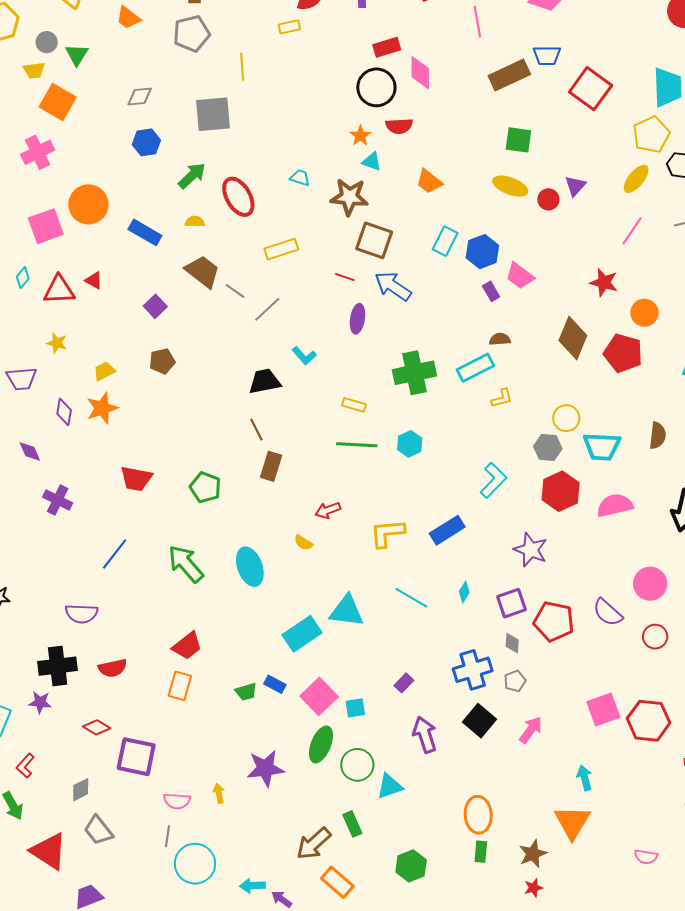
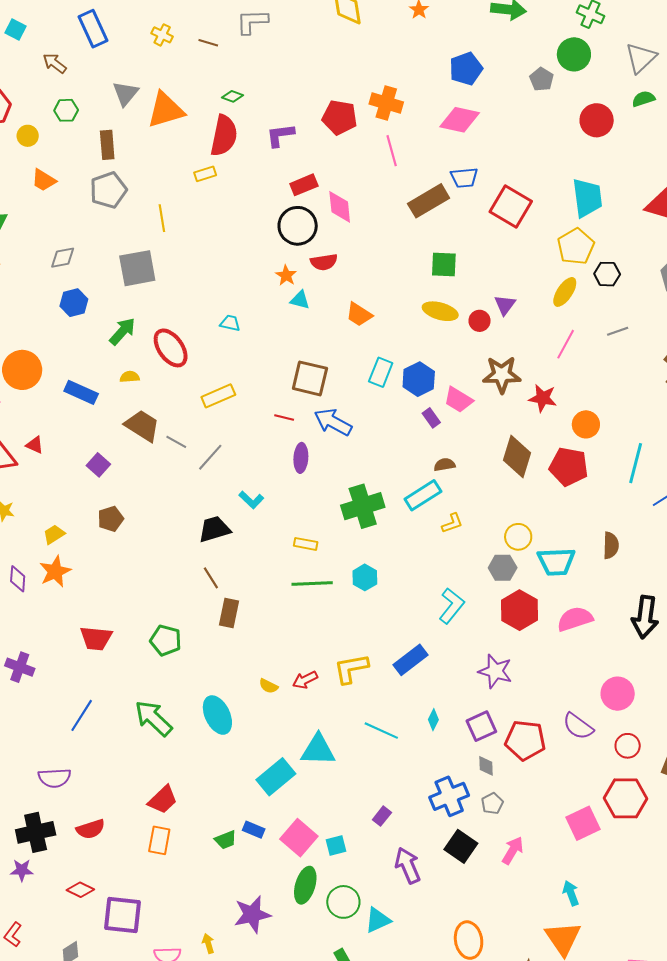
brown star: (349, 197) -> (502, 375), moved
red arrow: (328, 510) -> (305, 680), moved
red hexagon: (649, 721) -> (625, 798), moved

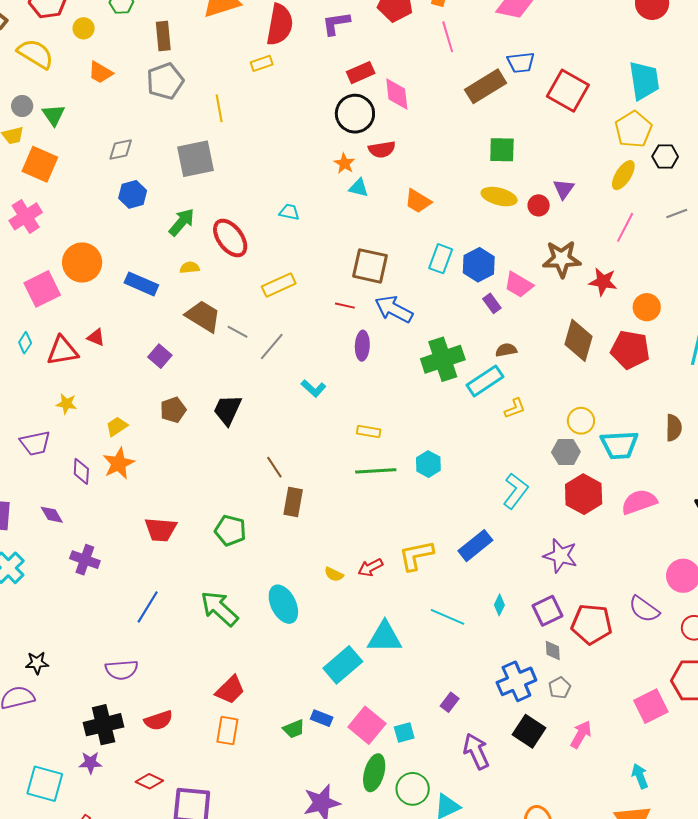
green cross: (363, 506) -> (443, 359), moved
black trapezoid: (214, 529) -> (228, 410), moved, turned -48

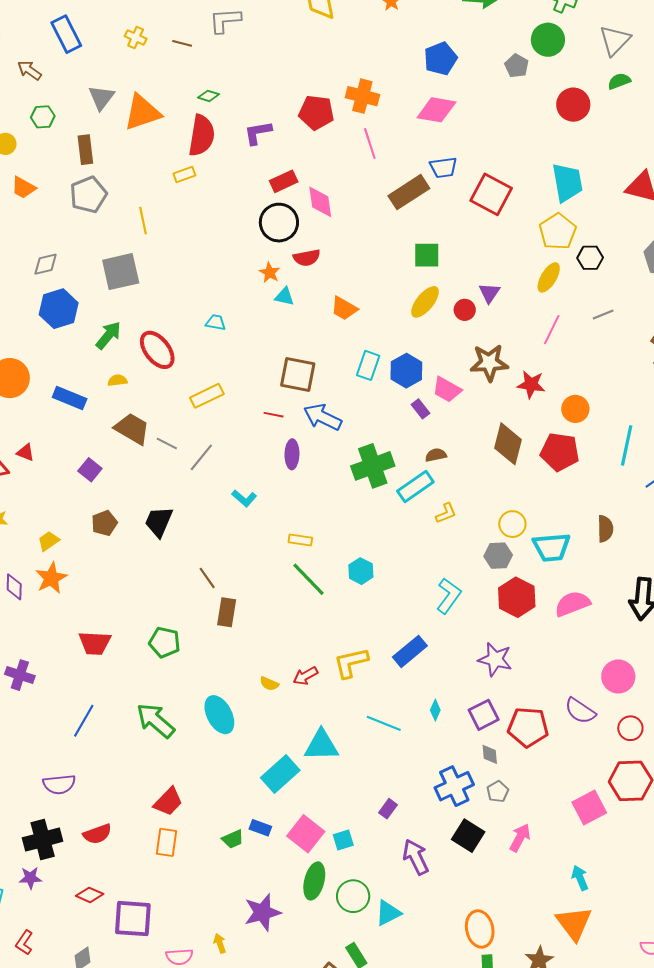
blue hexagon: (133, 194) -> (59, 309), size x1.4
yellow ellipse: (499, 197) -> (425, 302), turned -64
green line: (376, 471) -> (309, 579), turned 51

